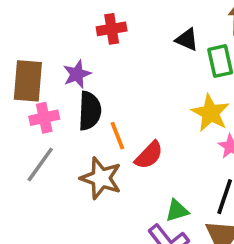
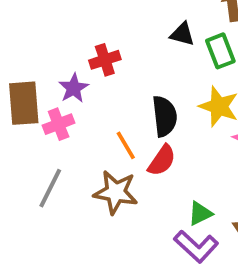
red cross: (112, 29) -> (105, 60), moved
black semicircle: (90, 111) -> (165, 116), moved
pink cross: (44, 118) -> (59, 124), moved

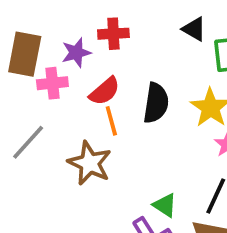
red semicircle: (162, 160) -> (105, 91), moved
green triangle: (200, 214) -> (165, 205), turned 44

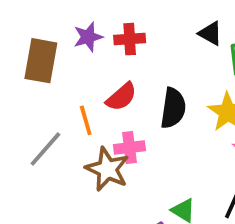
purple star: (76, 53) -> (88, 37), moved
pink cross: (52, 83) -> (129, 148), moved
orange line: (111, 121) -> (86, 120), moved

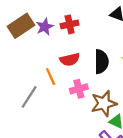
brown rectangle: (41, 61) -> (21, 26), moved, turned 55
red semicircle: (121, 97) -> (70, 59), turned 36
brown star: (107, 169) -> (104, 103), moved, turned -30

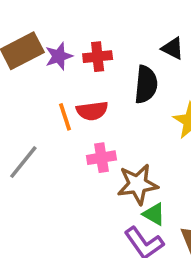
black semicircle: (101, 62) -> (146, 85), moved
orange line: (51, 76) -> (65, 117), moved

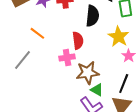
red semicircle: (92, 111) -> (78, 41), moved, turned -90
orange line: (65, 117) -> (37, 33), moved, turned -35

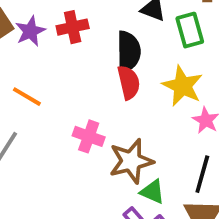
red semicircle: (78, 41) -> (129, 82), moved
pink cross: (67, 57) -> (89, 136), turned 35

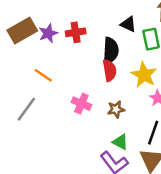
brown star: (131, 161) -> (116, 109), moved, size x0.6

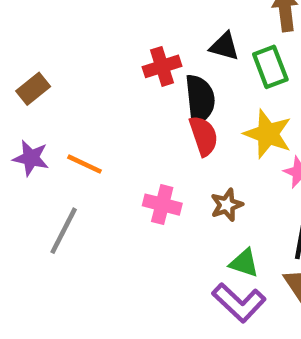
brown rectangle: (22, 31) -> (33, 89), size x0.6
red cross: (76, 32) -> (162, 66), moved
purple star: (48, 33) -> (31, 158), moved, turned -30

